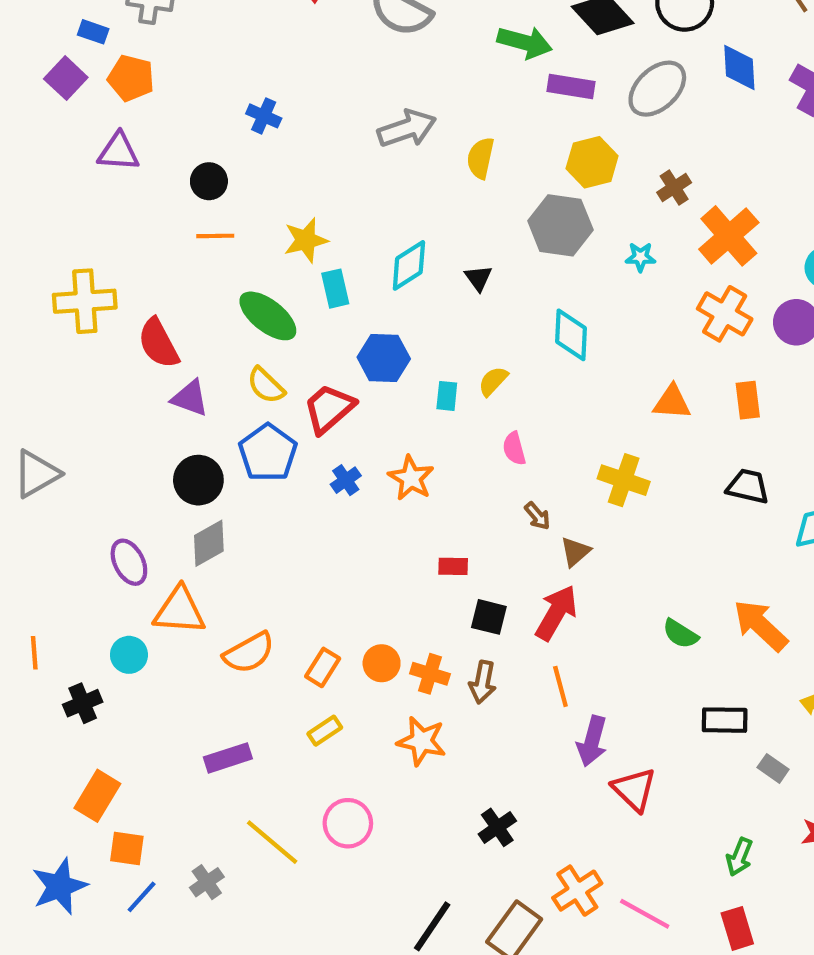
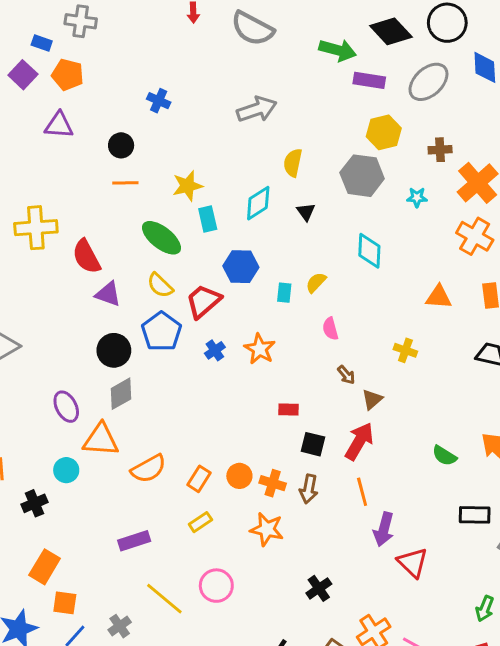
yellow semicircle: (480, 158) -> (293, 163), moved
brown cross: (674, 188) -> (440, 150), turned 30
yellow cross: (624, 480) -> (405, 350), size x0.7

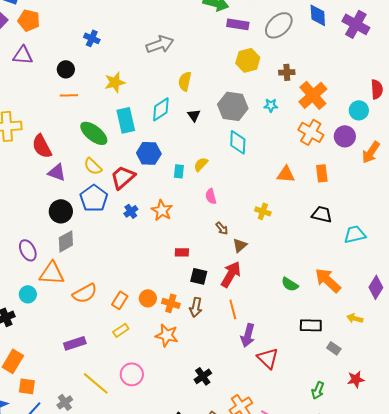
gray hexagon: (362, 176) -> (233, 106), moved
yellow star: (187, 186) -> (115, 82), moved
cyan rectangle: (208, 219) -> (126, 120), size x1.4

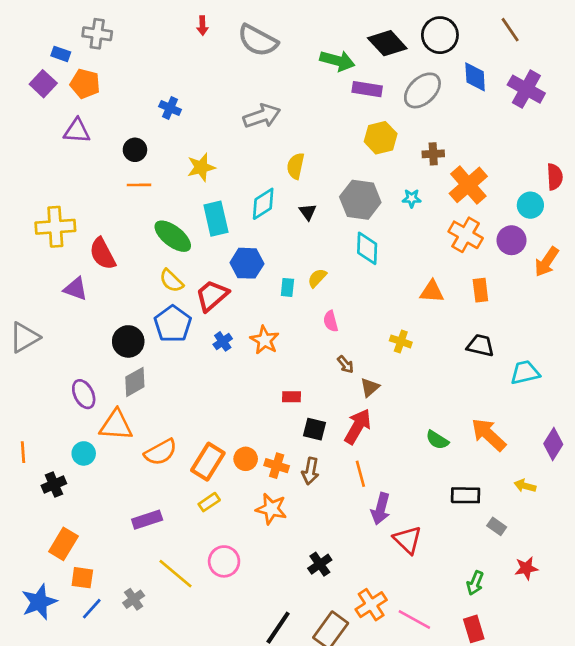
purple triangle: (57, 172) -> (76, 289), moved
orange rectangle: (120, 300) -> (208, 462), size x1.5

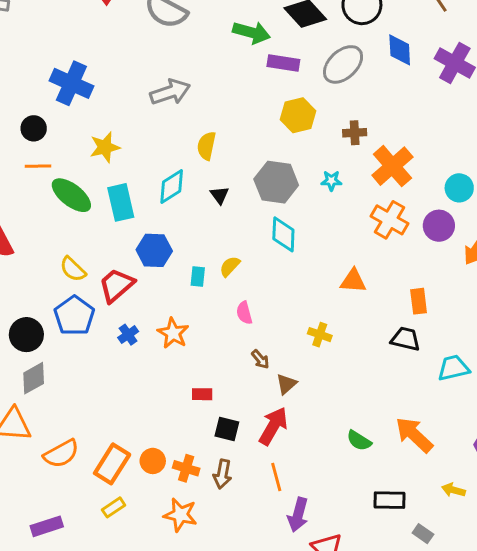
blue cross: (170, 108) -> (71, 83), size x1.8
green ellipse: (173, 236) -> (71, 195), moved
orange rectangle: (480, 290) -> (419, 301), moved

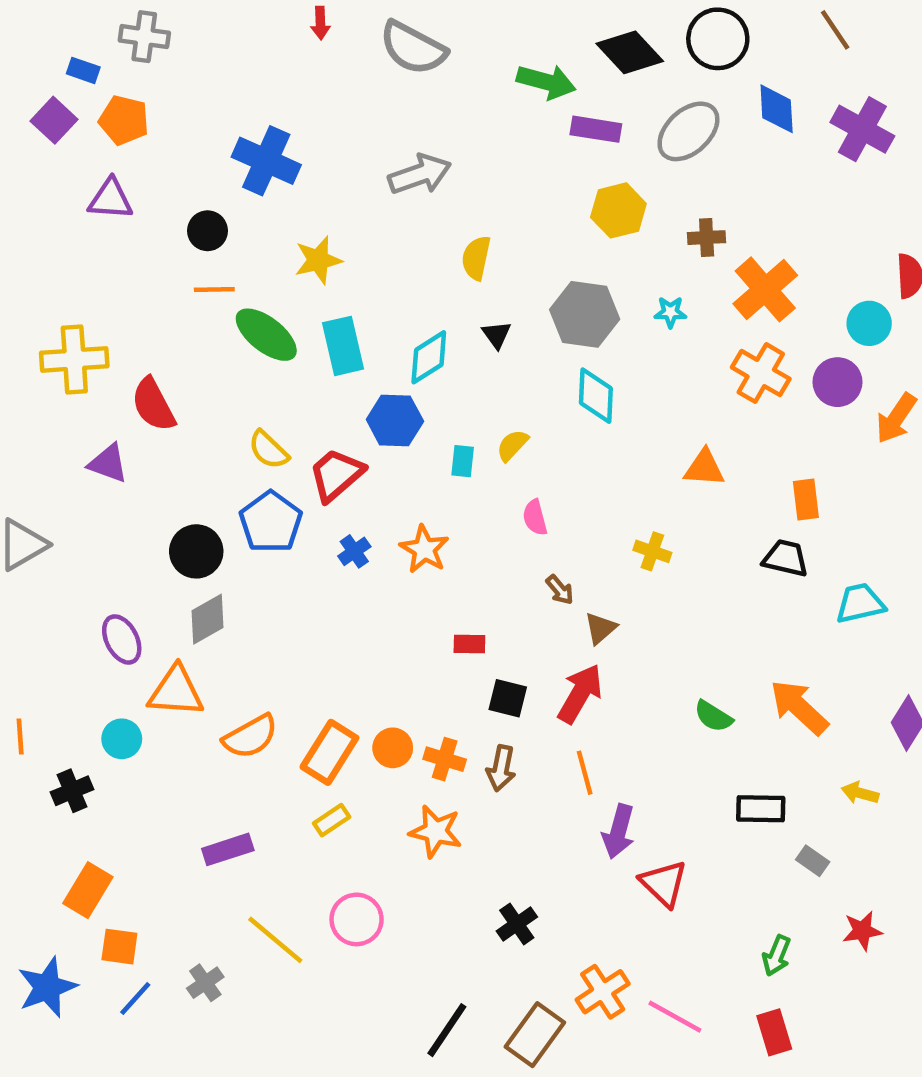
cyan diamond: (172, 186) -> (429, 357), moved

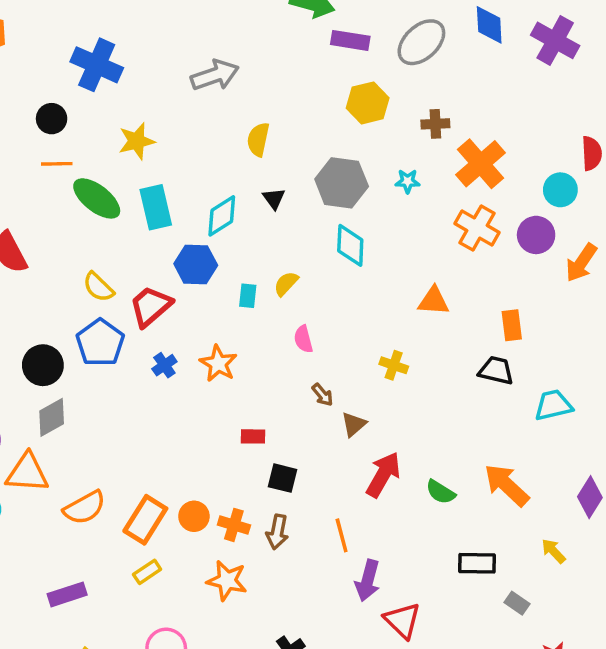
red arrow: (580, 694) -> (383, 475), moved
yellow arrow: (860, 793) -> (553, 551), turned 32

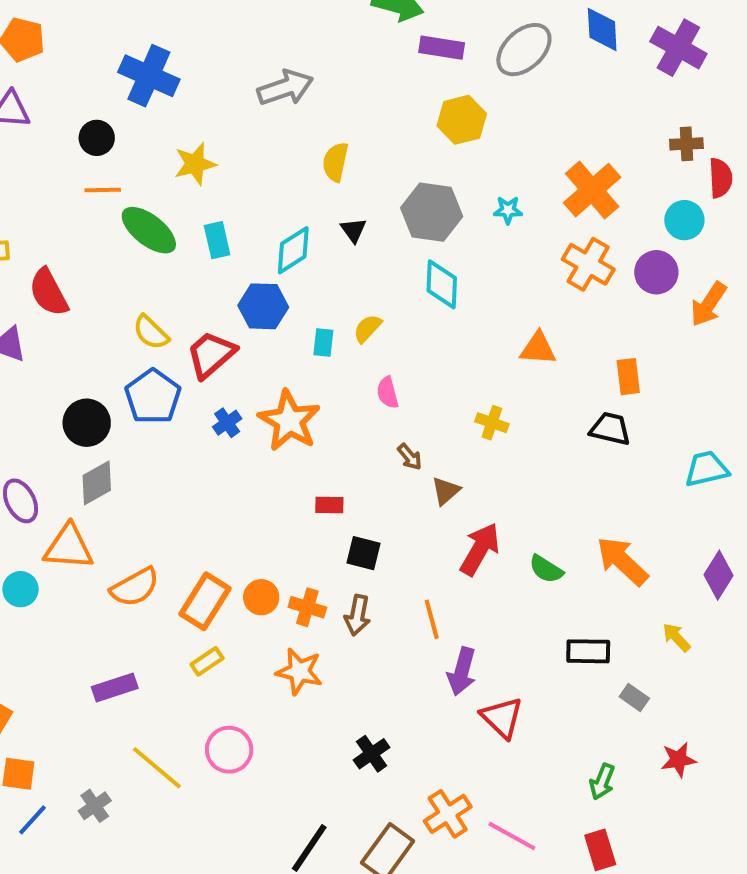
brown cross: (435, 124) -> (686, 144), moved
cyan rectangle: (156, 207) -> (217, 240), size x0.7
orange star: (218, 363) -> (289, 421), size x1.4
cyan trapezoid: (553, 405) -> (706, 469), moved

